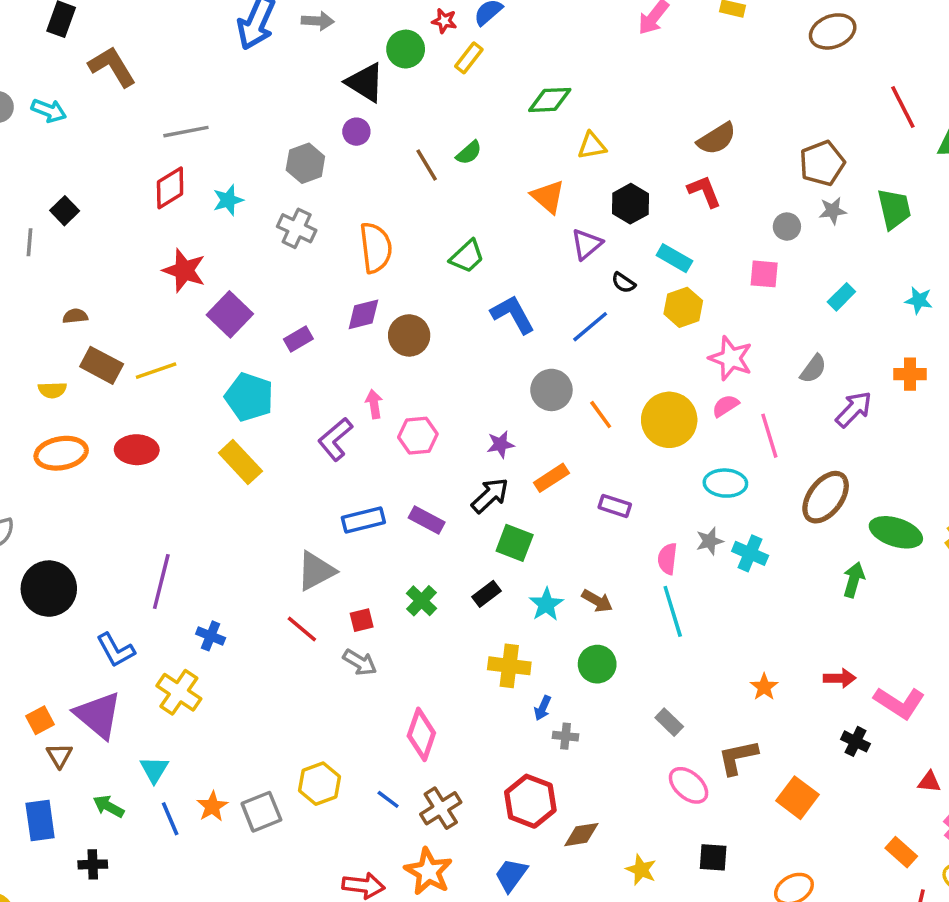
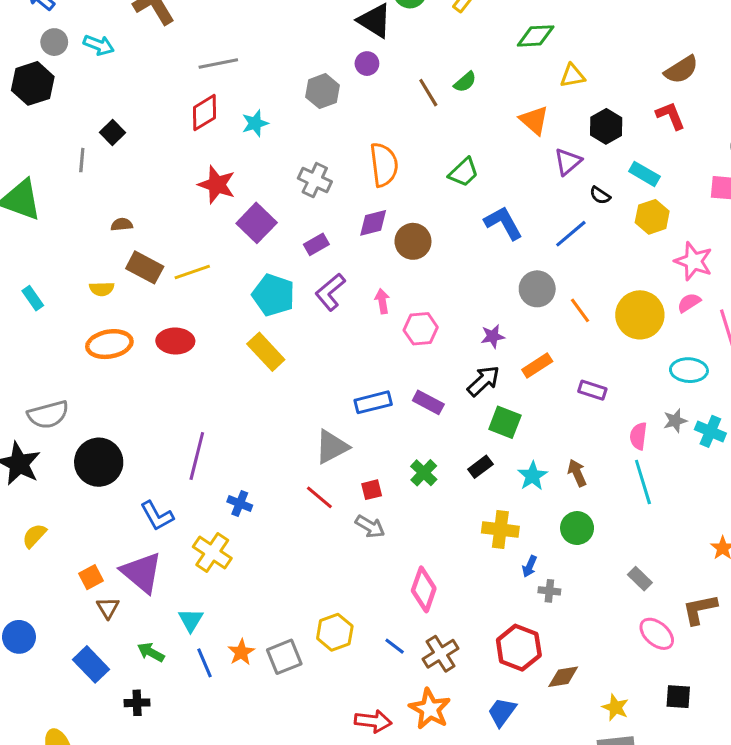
gray cross: (297, 228) -> (315, 180), moved
purple L-shape: (335, 439) -> (330, 292), moved
brown arrow: (597, 601) -> (577, 473), turned -144
blue rectangle: (40, 821) -> (91, 664), turned -36

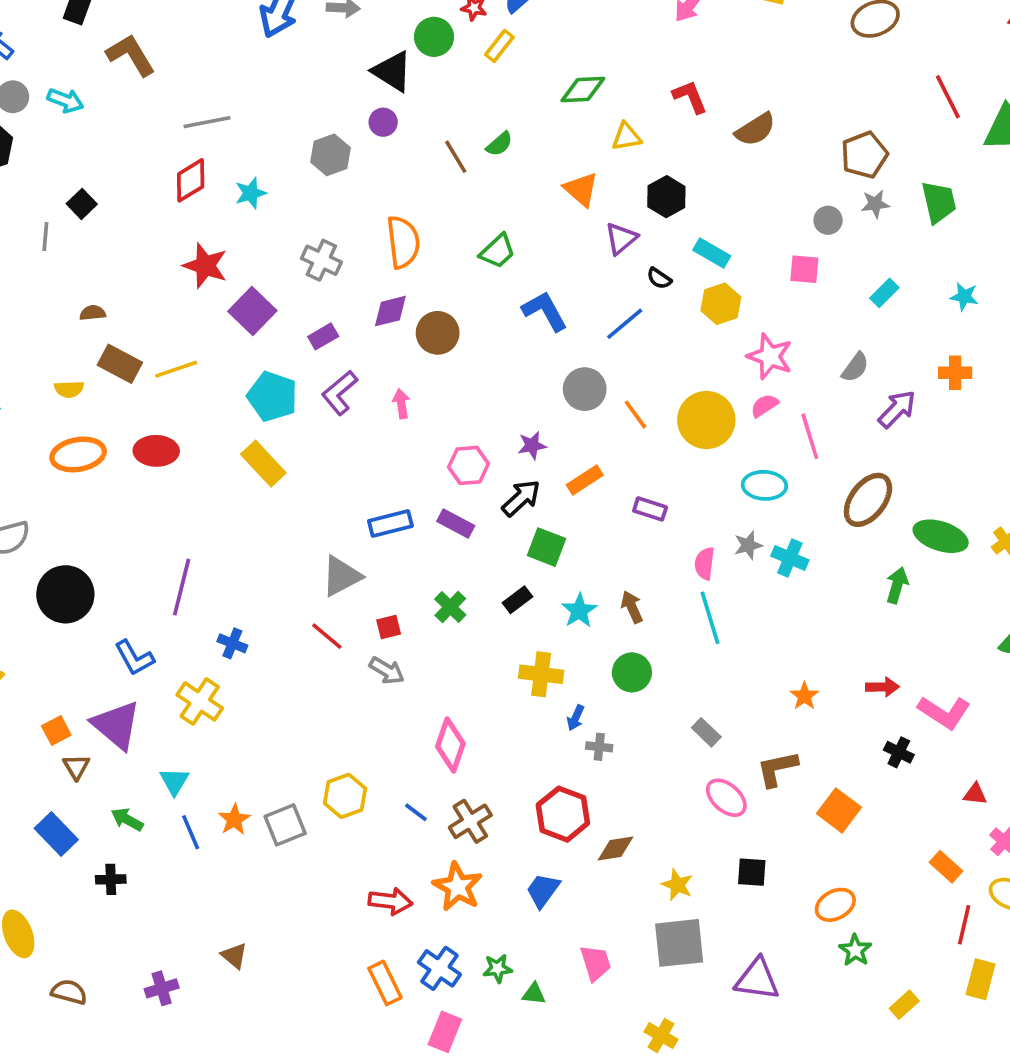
red L-shape: (671, 116) -> (690, 97), moved
pink hexagon: (421, 329) -> (468, 465), moved

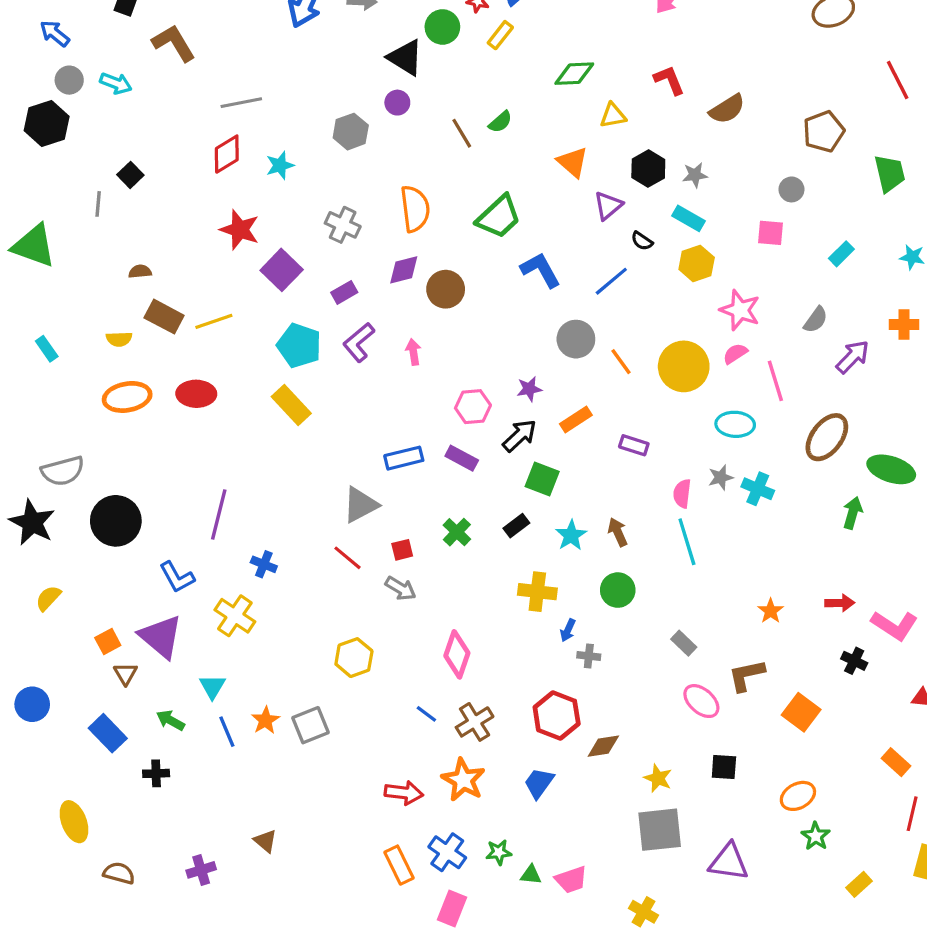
gray star: (875, 204) -> (695, 175), moved
green trapezoid: (498, 251) -> (499, 217), size x1.4
yellow hexagon: (345, 796) -> (354, 658), moved
pink trapezoid: (596, 963) -> (571, 880), moved, turned 88

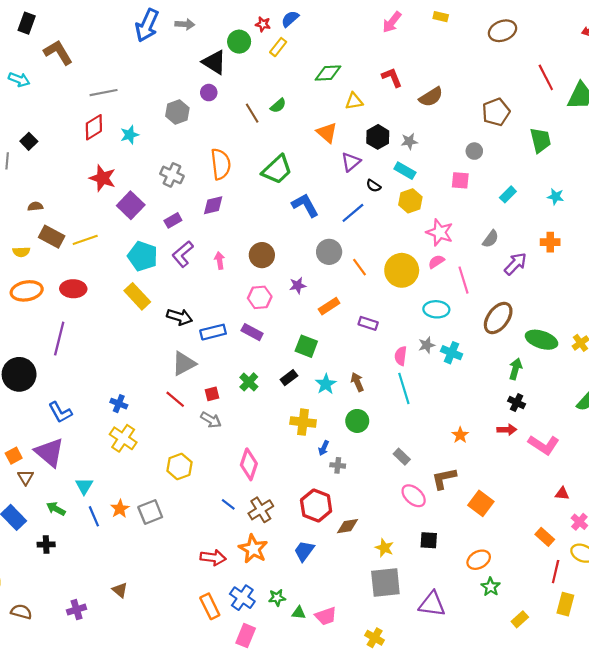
brown circle: (446, 289) -> (262, 255), moved
black arrow: (520, 436) -> (179, 317), moved, turned 60
purple line: (219, 514) -> (59, 339), moved
yellow cross: (235, 616) -> (123, 438), moved
black cross: (854, 661) -> (517, 403), moved

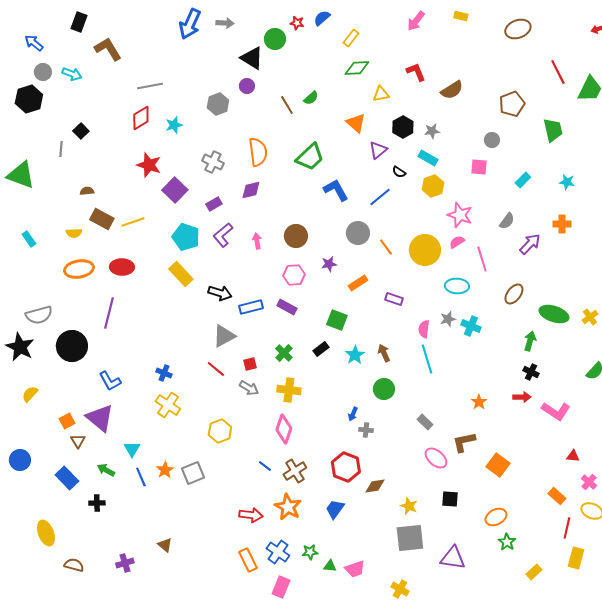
yellow rectangle: (278, 47) -> (351, 38), moved
brown ellipse: (498, 318) -> (514, 294), size x0.7
yellow cross: (303, 422) -> (289, 390), moved

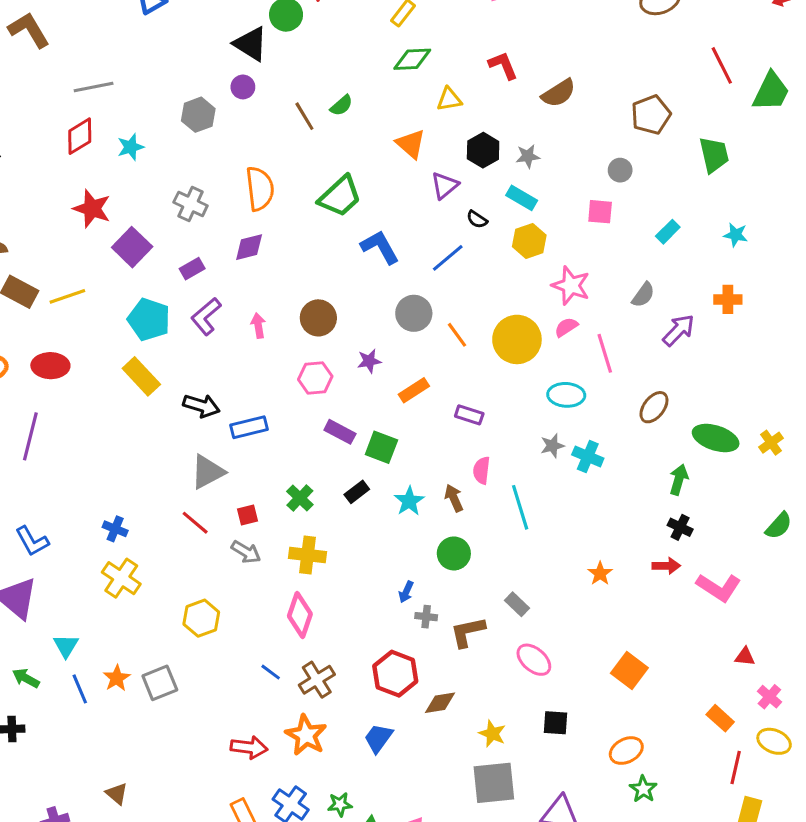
purple rectangle: (287, 307) -> (340, 432), moved
pink semicircle: (424, 329) -> (482, 470), moved
brown L-shape: (464, 442) -> (468, 632), moved

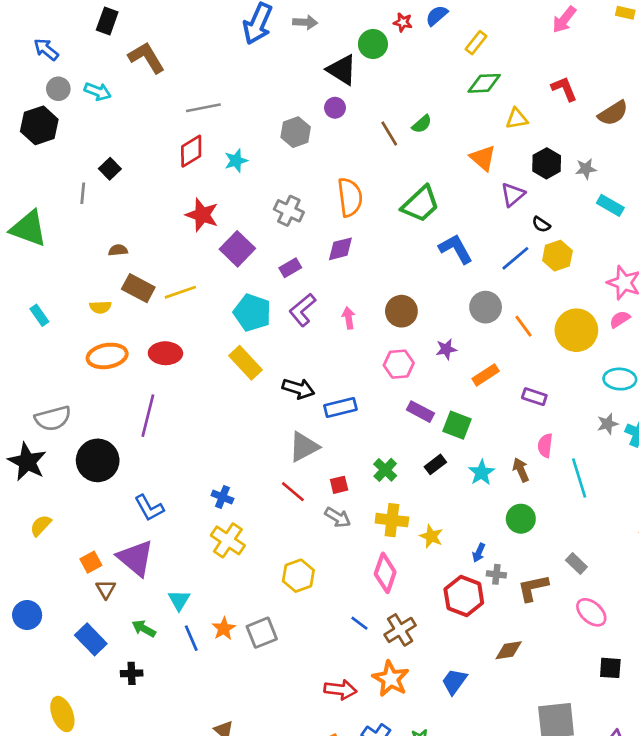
cyan rectangle: (522, 198) -> (610, 205), moved
yellow hexagon: (529, 241) -> (557, 256), moved
red hexagon: (395, 674) -> (464, 596), moved
yellow star: (492, 734) -> (431, 536), moved

